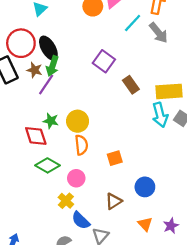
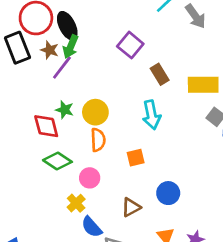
cyan arrow: (160, 115) -> (152, 115), moved

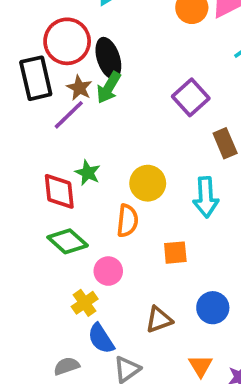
purple line: (62, 67) -> (69, 115), moved
yellow circle: (95, 112) -> (148, 183), moved

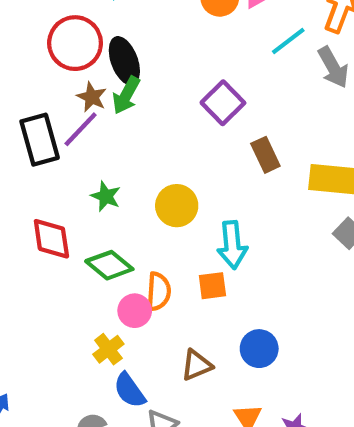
black rectangle: (36, 78) -> (40, 140), moved
red diamond: (59, 191) -> (51, 239), moved
cyan arrow: (206, 197) -> (232, 245), moved
orange semicircle: (127, 221) -> (159, 292), moved
green diamond: (68, 241) -> (109, 265), moved

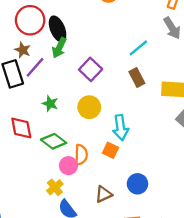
cyan line: (288, 41) -> (138, 48), moved
brown star: (92, 97) -> (23, 50), moved
purple square: (223, 103) -> (91, 69), moved
orange square: (212, 286) -> (111, 150), turned 35

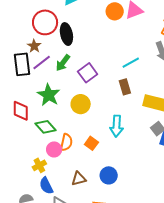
green arrow: (59, 48) -> (63, 63), moved
green star: (50, 104) -> (49, 95), size x1.6
cyan arrow: (121, 128) -> (117, 126), moved

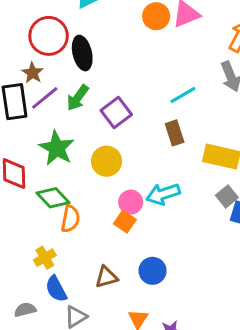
cyan arrow: (117, 126) -> (163, 194), turned 70
orange semicircle: (66, 142) -> (70, 219), moved
pink circle: (54, 149) -> (131, 202), moved

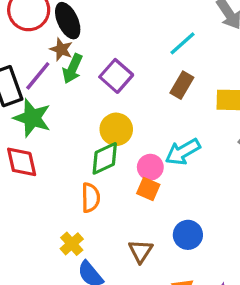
brown star: (33, 73) -> (61, 49), moved
brown rectangle: (175, 133) -> (182, 85), turned 60
green star: (57, 148) -> (32, 118), moved
green diamond: (53, 198) -> (105, 158), moved, turned -60
brown triangle: (106, 277) -> (141, 251), turned -30

